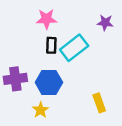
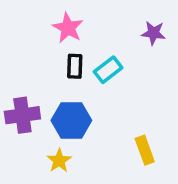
pink star: (47, 19) -> (68, 28), turned 30
cyan rectangle: (74, 48) -> (108, 70), size x0.7

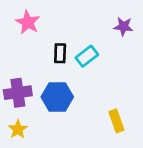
pink star: (68, 28) -> (28, 22), moved
yellow star: (59, 161) -> (18, 129), moved

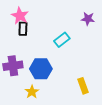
black rectangle: (60, 53) -> (23, 29), moved
yellow star: (18, 129) -> (32, 92), moved

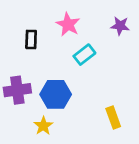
pink star: (20, 16) -> (68, 24), moved

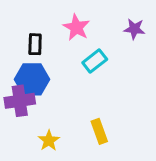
blue hexagon: (56, 94) -> (32, 79), moved
yellow rectangle: (113, 118) -> (99, 131), moved

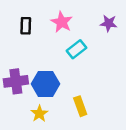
black rectangle: (35, 44) -> (26, 26), moved
blue hexagon: (32, 79) -> (46, 84), moved

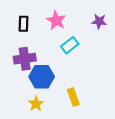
purple cross: (16, 81) -> (25, 59), moved

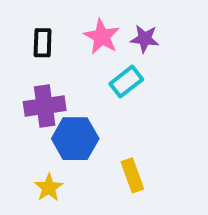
purple star: (99, 21) -> (145, 39), moved
yellow star: (36, 104) -> (49, 188), moved

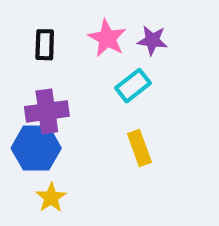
blue hexagon: (75, 139) -> (36, 148), moved
yellow rectangle: (132, 175) -> (139, 148), moved

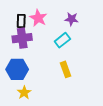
pink star: (107, 38) -> (38, 18), moved
purple cross: (47, 111) -> (22, 38), moved

